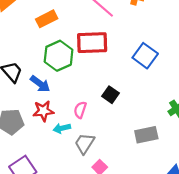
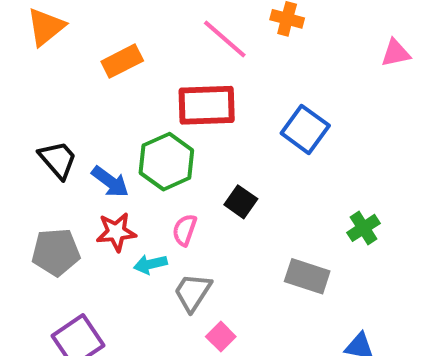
green hexagon: (59, 56) -> (166, 162), moved
gray rectangle: (146, 135) -> (307, 276), turned 30

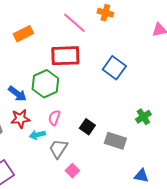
black square: (241, 202) -> (87, 127), moved

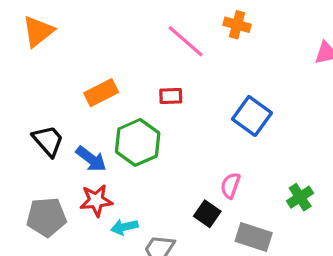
orange rectangle: (23, 34) -> (101, 93), moved
red rectangle: (65, 56) -> (171, 96), size x0.5
pink semicircle: (54, 118) -> (230, 186), moved

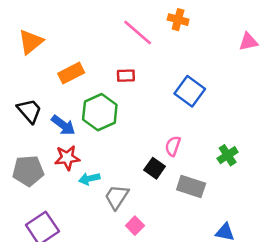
orange triangle: (38, 31) -> (31, 42), moved

